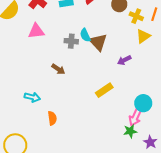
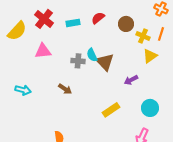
cyan arrow: (32, 97) -> (23, 90), moved
cyan circle: (143, 103) -> (150, 108), moved

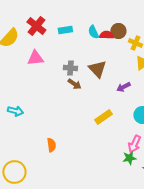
red semicircle: (98, 18) -> (106, 35), moved, turned 40
cyan semicircle: (92, 55) -> (93, 32), moved
brown arrow: (65, 89) -> (74, 84), moved
cyan arrow: (23, 90) -> (15, 111), moved

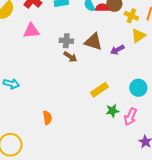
brown triangle: (97, 69) -> (93, 42), turned -30
purple arrow: (123, 87) -> (117, 50), moved
green star: (129, 158) -> (112, 111), moved

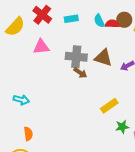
gray cross: (66, 41) -> (76, 57), size x1.5
orange semicircle: (47, 118) -> (28, 134), moved

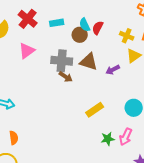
brown circle: (124, 20) -> (80, 35), moved
red semicircle: (112, 24) -> (98, 28), turned -64
pink triangle: (41, 47) -> (27, 51), turned -30
green star: (122, 127) -> (108, 139), moved

